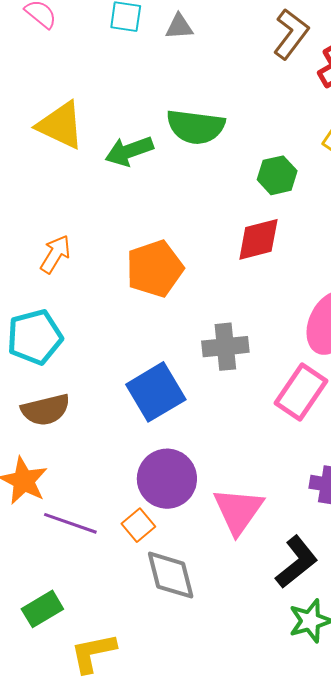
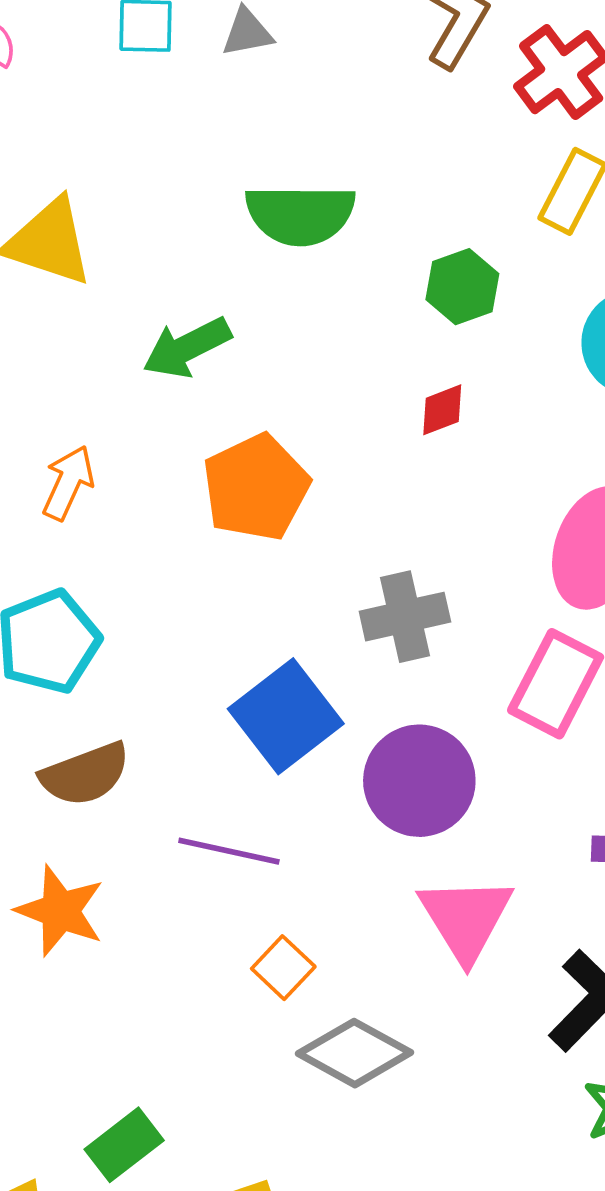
green arrow: (129, 151) -> (187, 348), moved
red diamond: (258, 239) -> (442, 410), size x0.6
purple circle: (167, 479) -> (419, 781), moved
purple line: (70, 523) -> (229, 851), moved
gray diamond: (171, 575) -> (354, 1053), turned -40

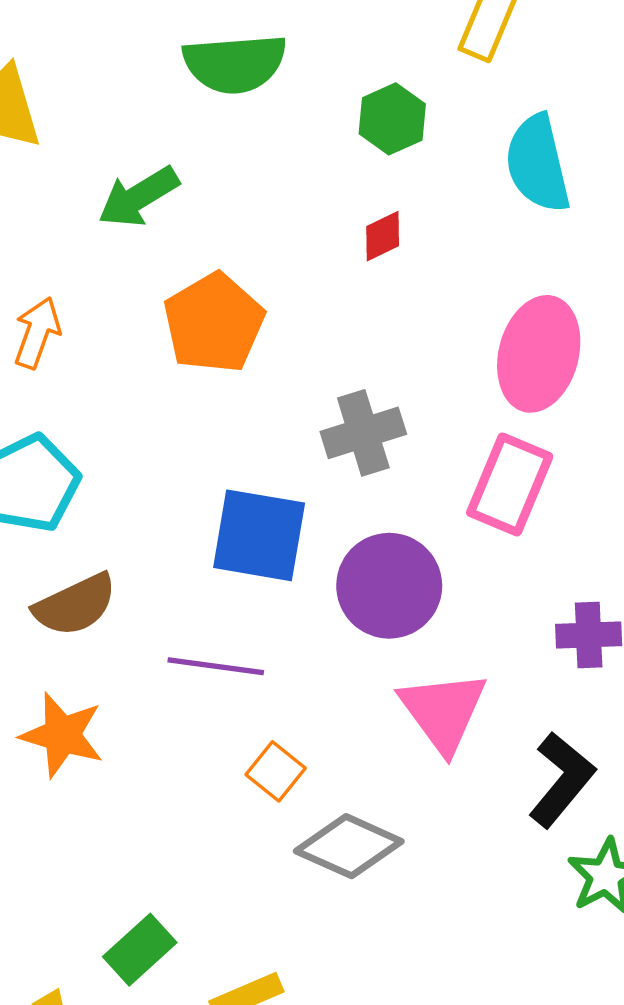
blue square: (286, 716) -> (259, 535), turned -38

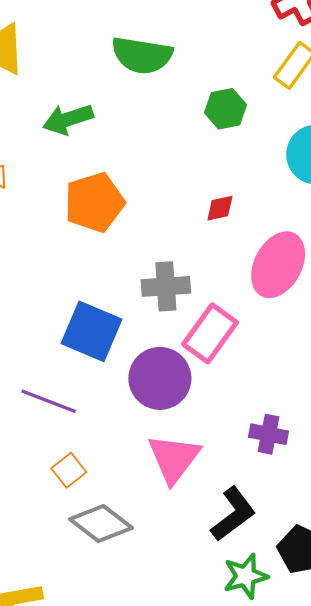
red diamond: (383, 236) -> (220, 208), moved
pink rectangle: (510, 484) -> (210, 333), moved

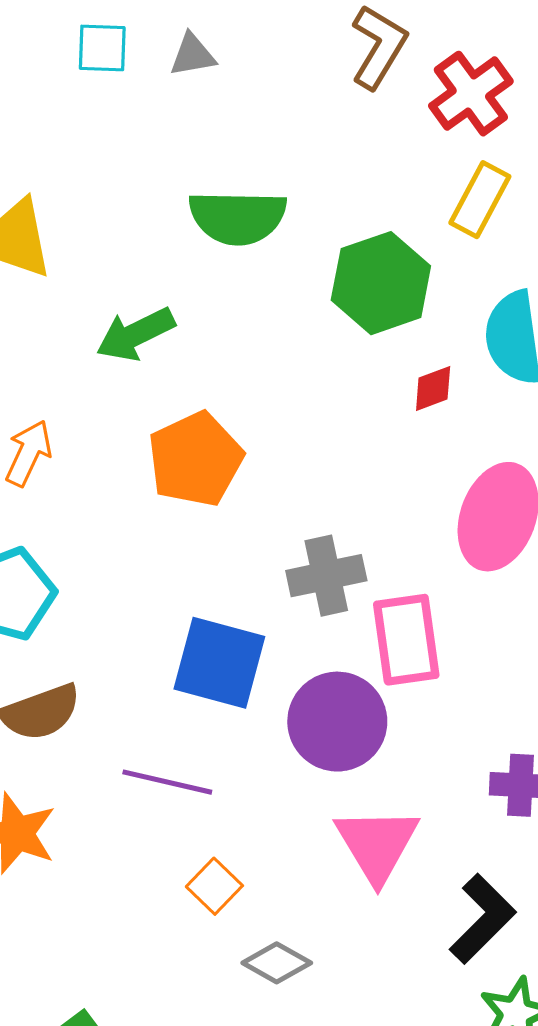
green hexagon: (226, 109) -> (381, 283), size x1.5
red diamond: (220, 208) -> (433, 389), moved
pink rectangle: (210, 333) -> (406, 640), turned -36
gray diamond: (101, 524) -> (277, 963), size x0.7

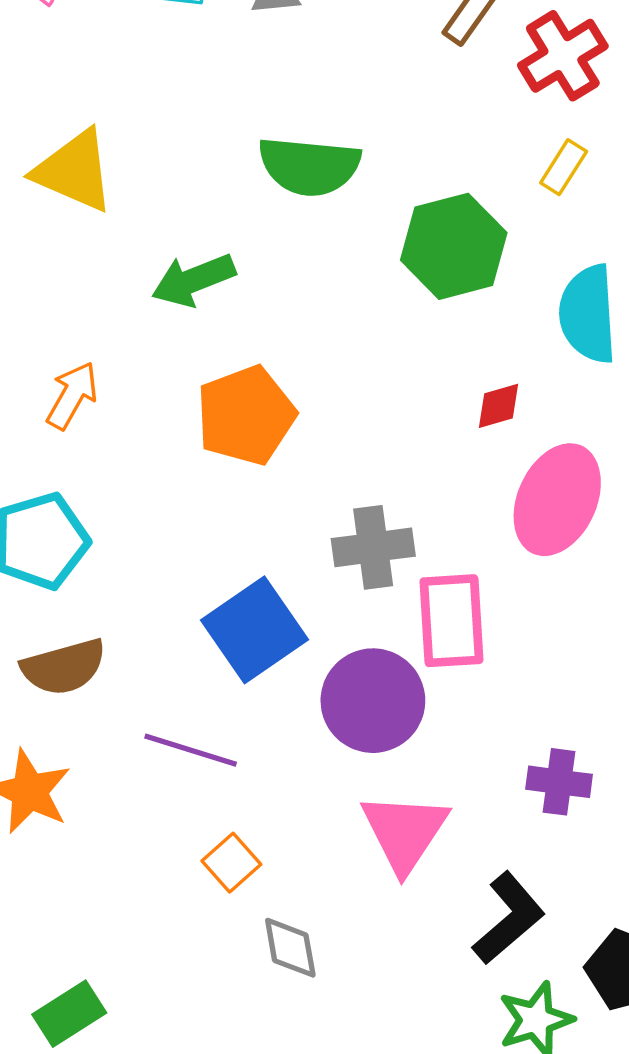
yellow rectangle: (480, 200) -> (564, 167), size x0.7
red diamond: (433, 389) -> (499, 406), moved
blue square: (219, 663) -> (254, 630), turned 36
gray diamond: (277, 963) -> (290, 948), turned 46

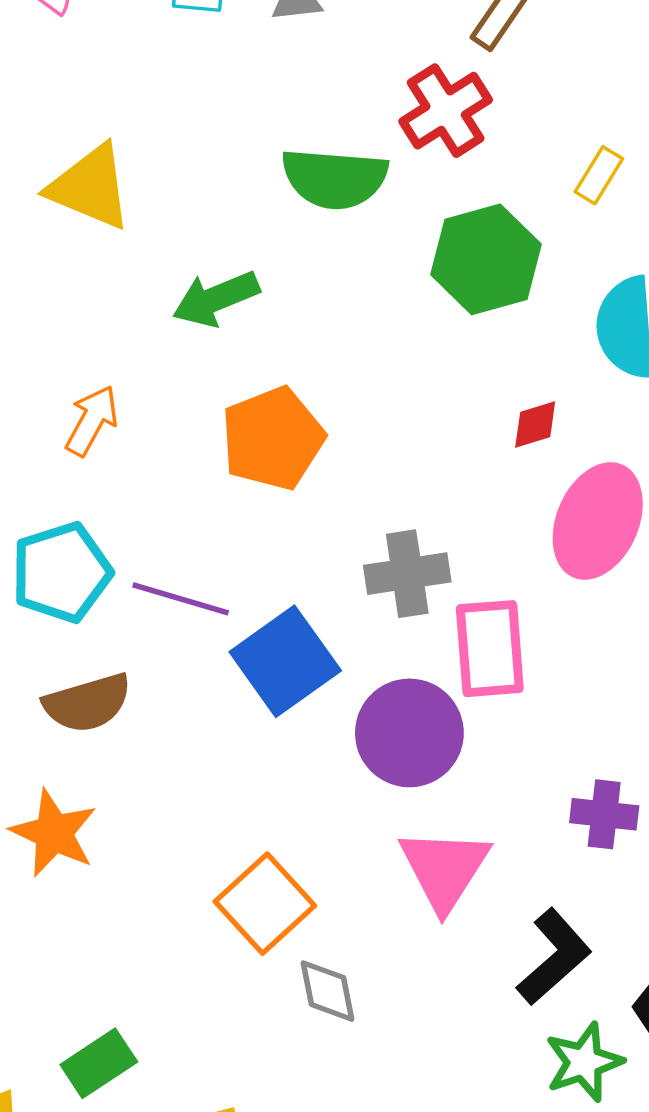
red cross: (563, 56) -> (446, 111), moved
purple line: (191, 750) -> (181, 599), moved
orange square: (231, 863) -> (265, 904), size x1.6

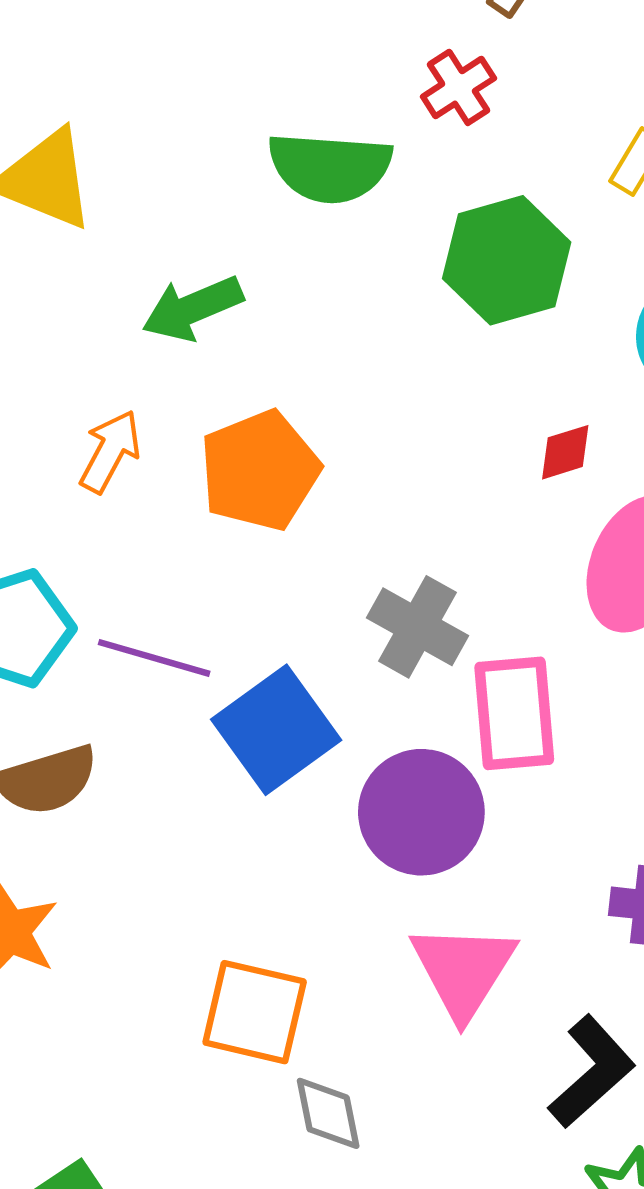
red cross: (446, 111) -> (458, 87), size x0.7
orange arrow: (92, 421) -> (110, 451), moved
gray cross: (407, 574) -> (418, 627), turned 38
orange square: (265, 904) -> (255, 1012), turned -34

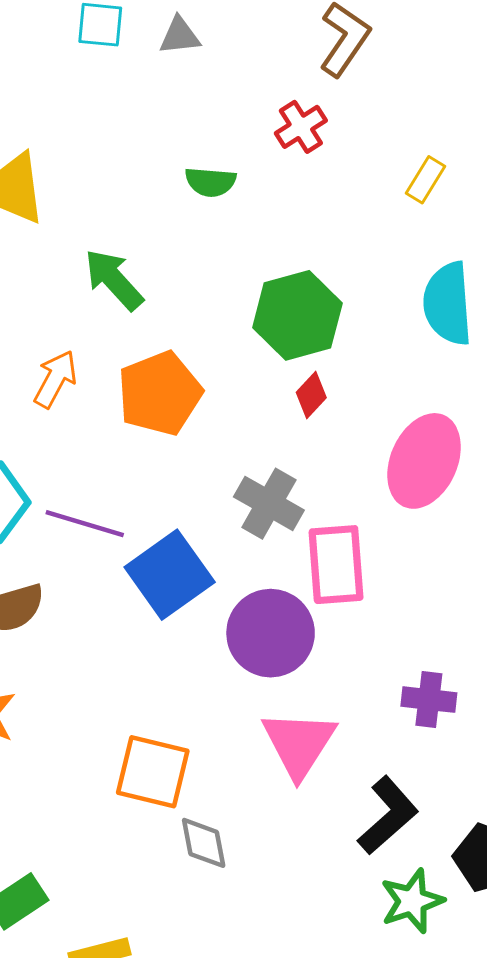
green semicircle: (330, 167) -> (210, 182), size x0.6
green hexagon: (507, 260) -> (297, 315), moved
green arrow: (193, 308) -> (114, 280), turned 70
red diamond: (565, 452) -> (311, 395), moved, turned -30

